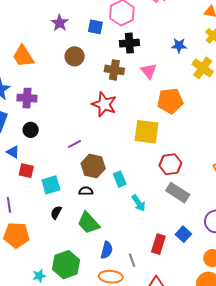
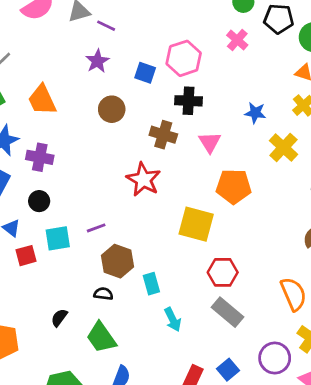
red square: (26, 171) -> (26, 256), turned -35
cyan square: (51, 185) -> (58, 238), moved

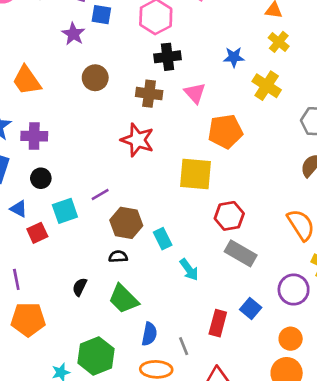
blue square: (145, 73) -> (101, 15), moved

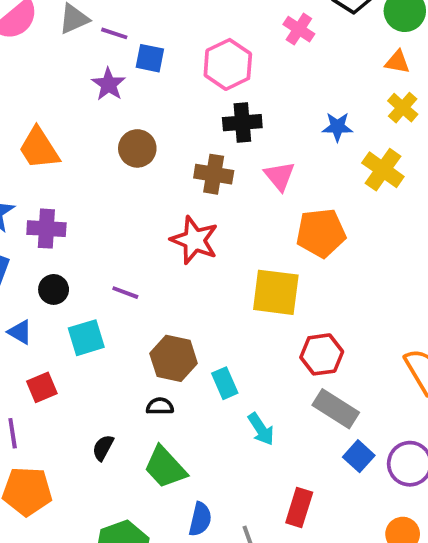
purple line: (100, 195) -> (125, 293), moved, turned 48
red square: (37, 233) -> (42, 387), moved
blue square: (251, 308) -> (359, 456), moved

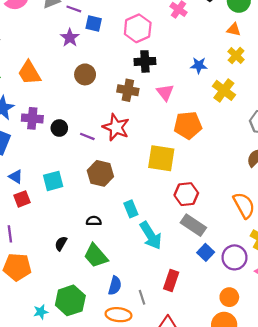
black circle: (54, 289) -> (59, 128), moved
purple line: (125, 293) -> (87, 136), moved
brown hexagon: (174, 358) -> (100, 173), moved
red square: (42, 387) -> (22, 199), moved
cyan arrow: (261, 429) -> (151, 235), size x1.5

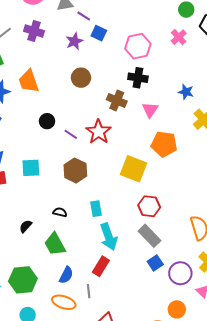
orange trapezoid: (29, 73) -> (29, 81), moved
purple cross: (32, 118) -> (34, 31), moved
red rectangle: (171, 281) -> (101, 266), moved
orange circle: (229, 297) -> (177, 309), moved

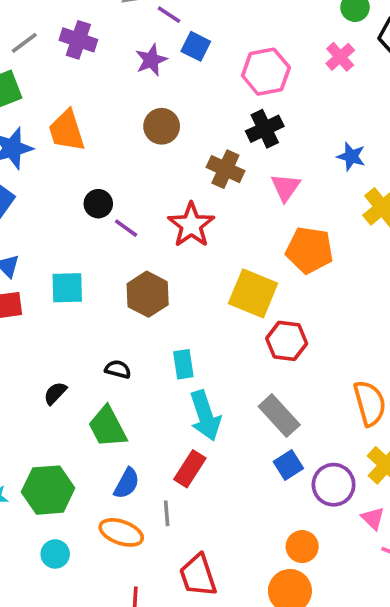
black cross: (138, 78) -> (265, 129), turned -36
purple line: (71, 134) -> (126, 228), moved
red hexagon: (149, 206) -> (287, 341), moved
orange circle: (177, 309) -> (302, 547), moved

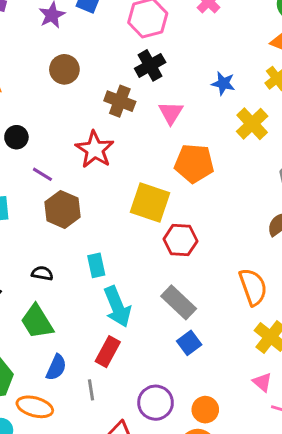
purple line: (126, 228) -> (42, 174), moved
purple circle: (334, 485) -> (156, 403), moved
orange ellipse: (121, 532) -> (35, 407), moved

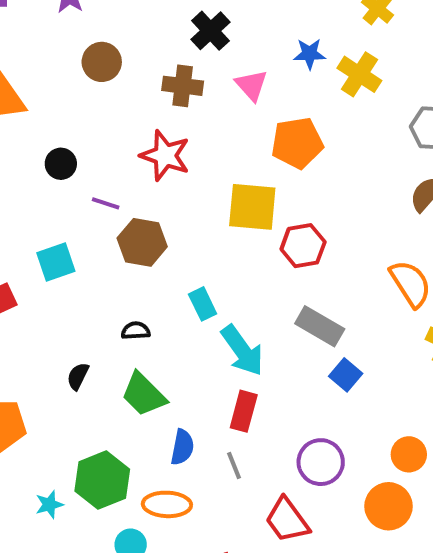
blue star: (223, 83) -> (310, 54), moved
orange circle: (205, 410) -> (409, 454), moved

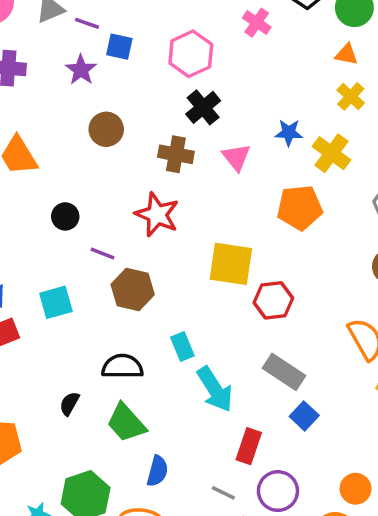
orange pentagon: (297, 143) -> (300, 208), moved
black semicircle: (136, 331) -> (122, 367), size x1.6
red rectangle: (244, 411) -> (249, 446), moved
gray line: (234, 465) -> (223, 493), moved, turned -45

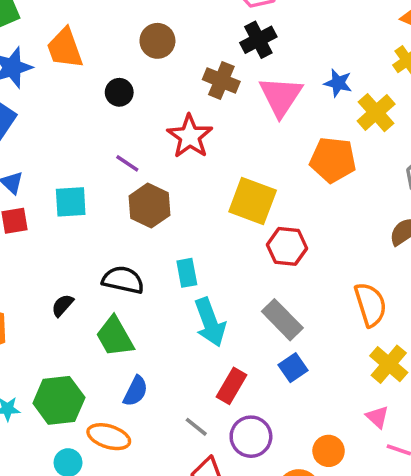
pink triangle: (236, 157) -> (281, 96), size x1.5
black circle: (65, 216) -> (119, 92), moved

